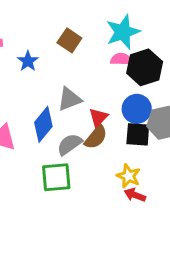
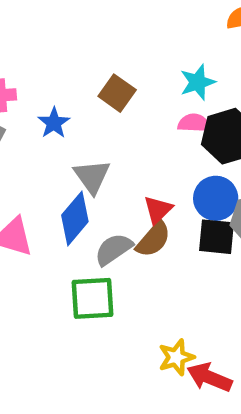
cyan star: (123, 32) -> (198, 82), size x0.7
gray triangle: (69, 99) -> (92, 176), moved, turned -45
yellow star: (128, 176) -> (176, 357), moved, turned 30
red arrow: (135, 195) -> (209, 377), moved, size x1.4

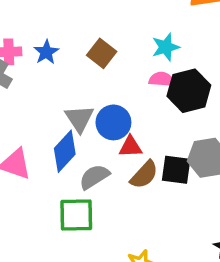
blue star: (54, 123) -> (46, 52), moved
blue circle: (216, 198) -> (113, 122), moved
red triangle: (158, 210) -> (131, 147), turned 40
brown semicircle: (153, 239) -> (144, 175), moved

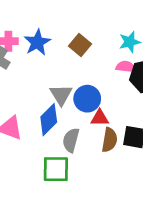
blue star: (46, 52) -> (37, 42), size x1.4
brown semicircle: (144, 175) -> (109, 140), turned -35
gray semicircle: (94, 177) -> (71, 140), turned -45

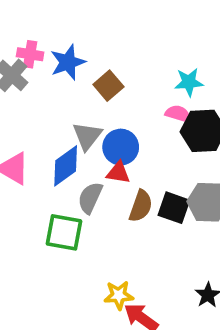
brown square: (80, 45) -> (108, 86), moved
red triangle: (100, 118) -> (118, 173), moved

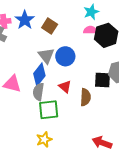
red triangle: (118, 173) -> (65, 87), moved, turned 48
gray semicircle: (90, 198) -> (38, 92), moved
brown semicircle: (141, 206) -> (85, 97), moved
yellow star: (119, 295) -> (44, 139), moved

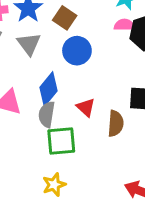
gray triangle: (46, 56) -> (29, 44), moved
blue circle: (65, 56) -> (77, 51), moved

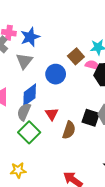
brown square: (65, 18) -> (76, 56), moved
green square: (61, 141) -> (29, 132), turned 35
yellow star: (54, 185) -> (18, 170), moved

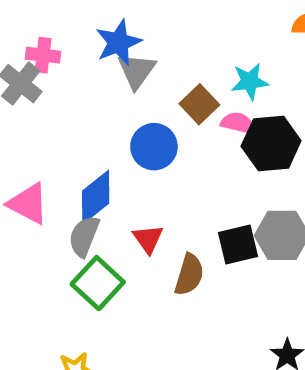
blue star: (30, 37) -> (118, 42), moved
gray triangle: (24, 61) -> (137, 71), moved
black square: (91, 118) -> (238, 245), turned -30

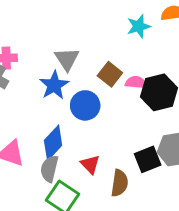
blue star: (118, 42) -> (54, 85), moved
cyan star: (250, 81) -> (139, 26), moved

